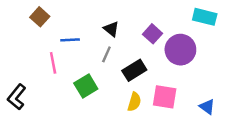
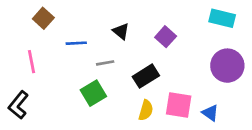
purple circle: (180, 50) -> (227, 66), moved
gray line: (106, 54) -> (105, 63), moved, turned 56
pink line: (53, 63) -> (32, 62), moved
blue triangle: (207, 107) -> (210, 113), moved

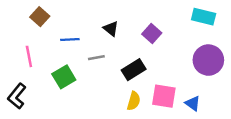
green square: (93, 93) -> (64, 77), moved

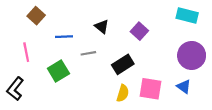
blue triangle: (193, 103) -> (184, 87), moved

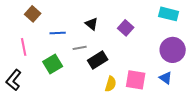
black rectangle: (123, 64) -> (98, 60), moved

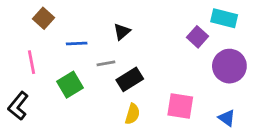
black triangle: (92, 24) -> (122, 32), turned 40
purple square: (126, 28) -> (198, 37), moved
blue triangle: (166, 78) -> (227, 118), moved
yellow semicircle: (111, 84) -> (132, 114), moved

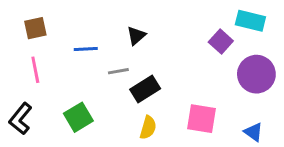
brown square: (43, 18) -> (35, 28), moved, turned 36
green square: (70, 85) -> (78, 117), moved

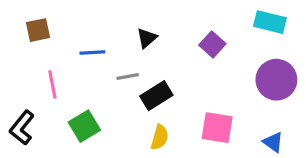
purple square: (221, 41) -> (212, 44), moved
pink line: (35, 70) -> (52, 84), moved

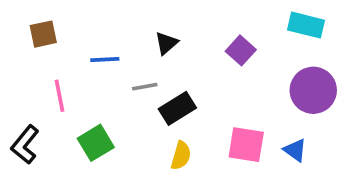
blue triangle: (273, 142) -> (295, 150), moved

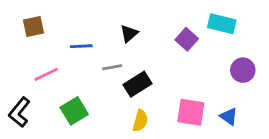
cyan rectangle: (306, 25) -> (222, 24), moved
purple circle: (313, 90) -> (243, 70), size x0.7
pink line: (60, 96) -> (46, 74), turned 75

